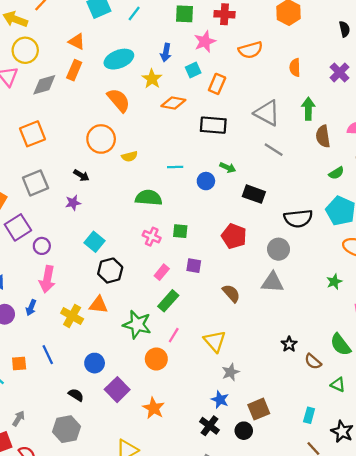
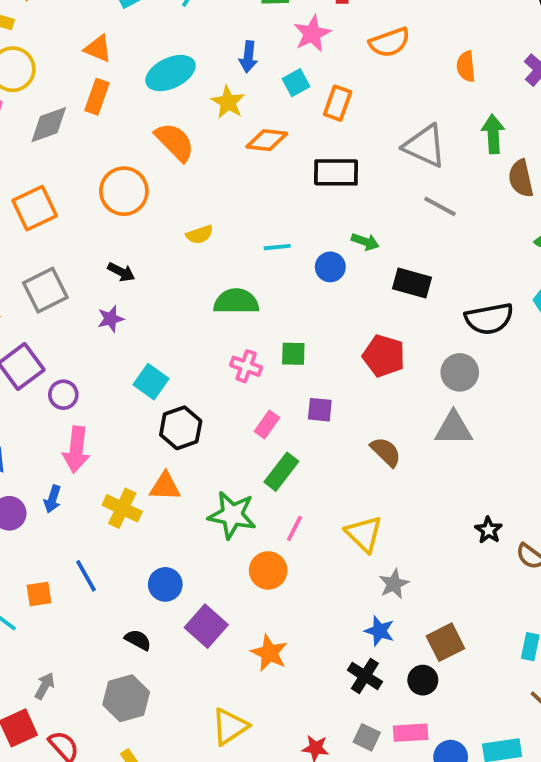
orange circle: (101, 139) -> (124, 191), moved

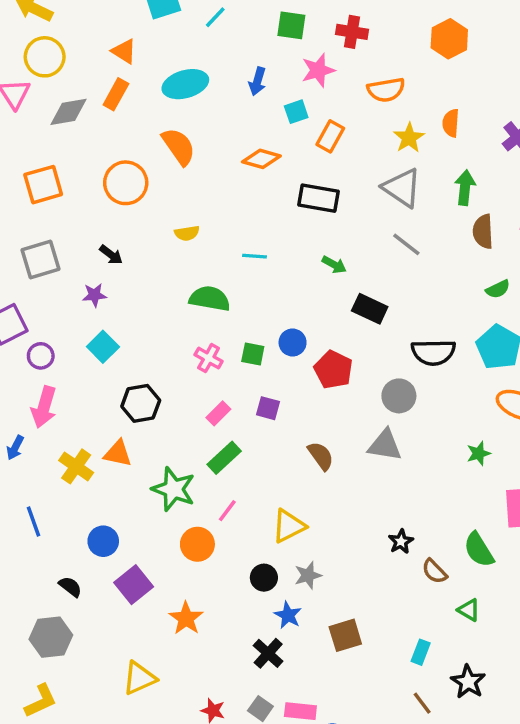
yellow star: (228, 102) -> (409, 138), moved
blue circle: (330, 267) -> (293, 343), moved
cyan square: (151, 382) -> (103, 347), moved
yellow triangle: (364, 534) -> (289, 526), turned 39
black circle: (423, 680) -> (264, 578), moved

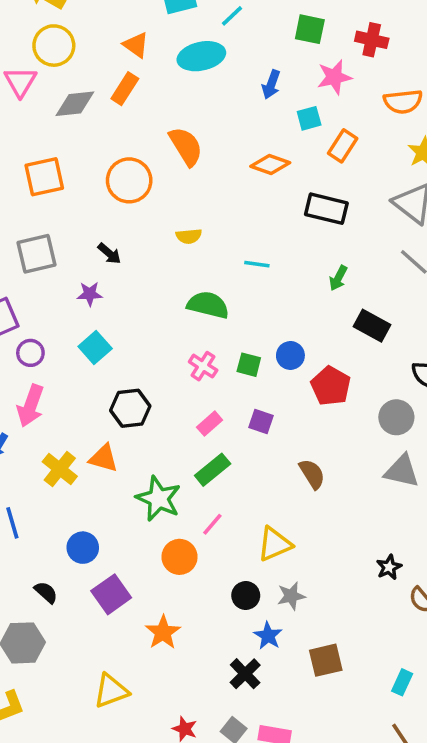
cyan ellipse: (185, 84) -> (201, 56), moved
green arrow: (334, 265) -> (338, 278), turned 85
gray triangle: (385, 445) -> (402, 471), moved

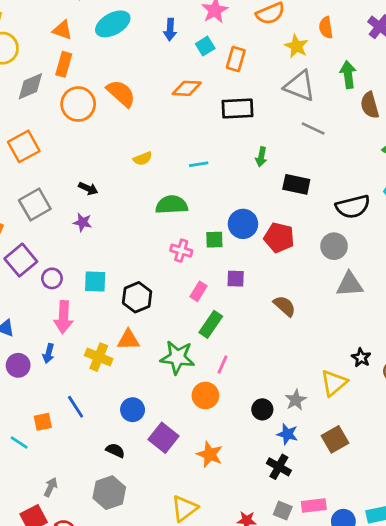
orange circle: (129, 180) -> (78, 104), moved
purple star: (90, 294) -> (83, 222), turned 30
cyan square: (95, 348) -> (95, 282), moved, turned -30
blue circle: (290, 355) -> (243, 224), size x1.4
yellow triangle: (275, 544) -> (334, 383), moved

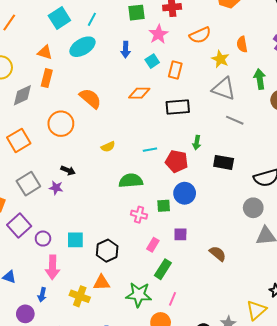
orange circle: (78, 104) -> (61, 124), moved
purple star: (83, 222) -> (56, 188), moved
red pentagon: (279, 238) -> (177, 161), moved
purple circle: (18, 365) -> (25, 314), moved

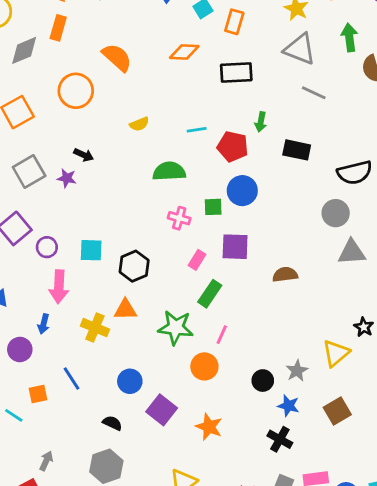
purple square: (180, 234) -> (235, 247), size x1.5
brown semicircle: (218, 254) -> (285, 274), turned -48

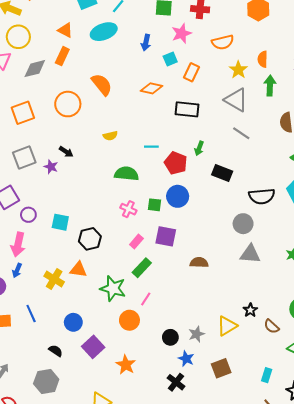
green arrow: (349, 37) -> (270, 85), moved
pink arrow: (59, 287) -> (18, 244), moved

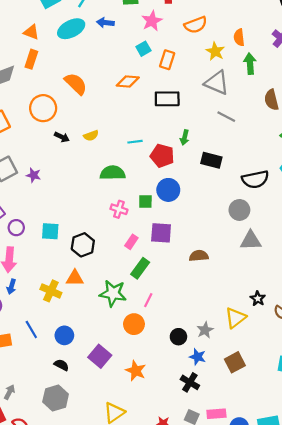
blue arrow: (146, 43) -> (105, 23), moved, turned 91
black arrow: (66, 152) -> (62, 137), moved
blue circle: (73, 322) -> (64, 335), moved

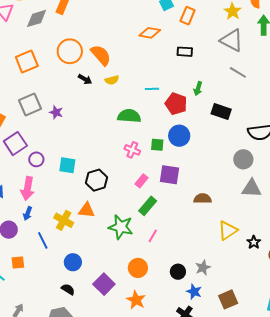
orange semicircle: (76, 84) -> (101, 55), moved
black rectangle: (167, 99) -> (185, 52), size x0.7
yellow triangle: (235, 318) -> (228, 230), moved
orange circle: (134, 324) -> (138, 268), moved
blue line: (31, 329) -> (43, 240), moved

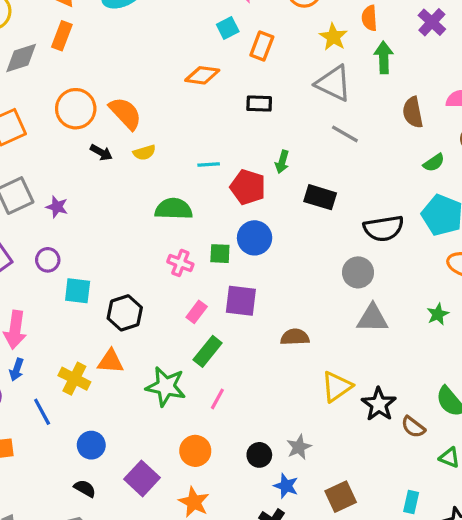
purple circle: (36, 159) -> (48, 260), moved
black star: (254, 242) -> (379, 404), size x1.5

